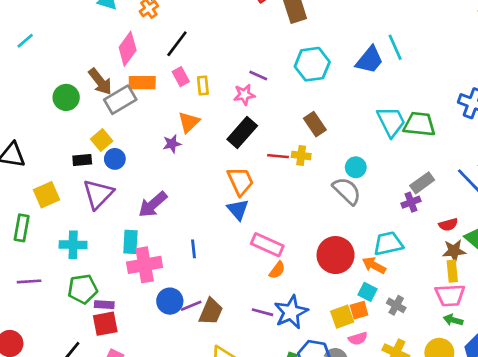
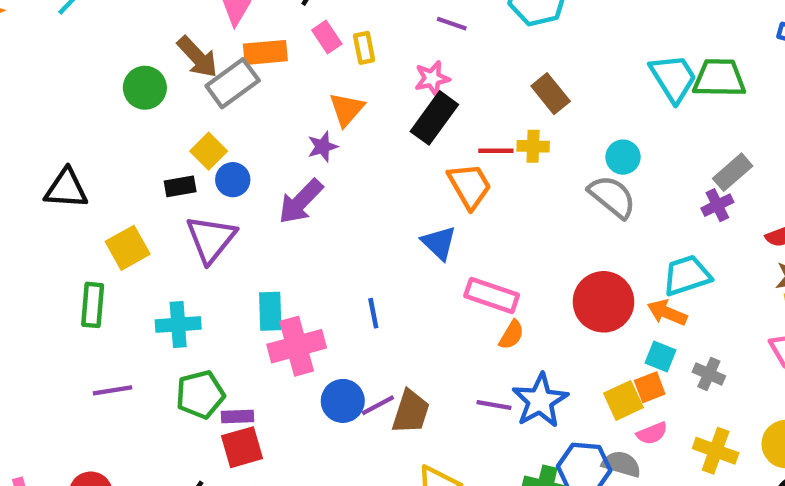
pink star: (244, 95) -> (432, 78), moved
orange trapezoid: (240, 181) -> (470, 186), moved
purple arrow: (153, 204) -> (301, 201), moved

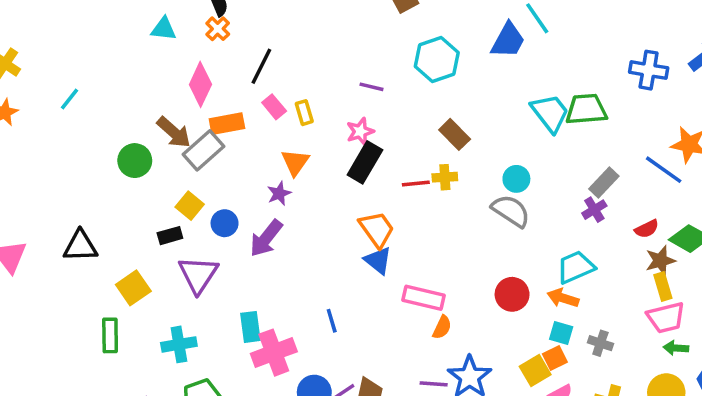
blue circle: (233, 180) -> (225, 223), moved
orange trapezoid: (470, 186) -> (377, 229), moved
red circle: (604, 302) -> (512, 294), size x0.7

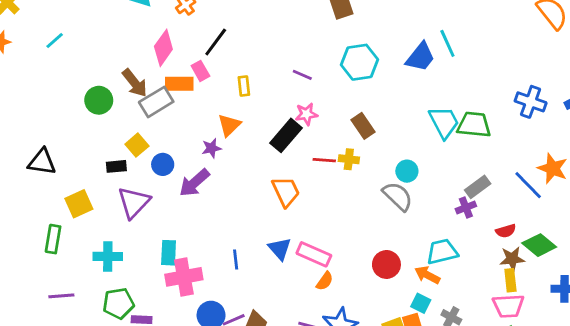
pink rectangle: (274, 107) -> (200, 71), moved
pink star: (360, 131) -> (306, 114), moved
blue triangle: (378, 260) -> (280, 249), moved

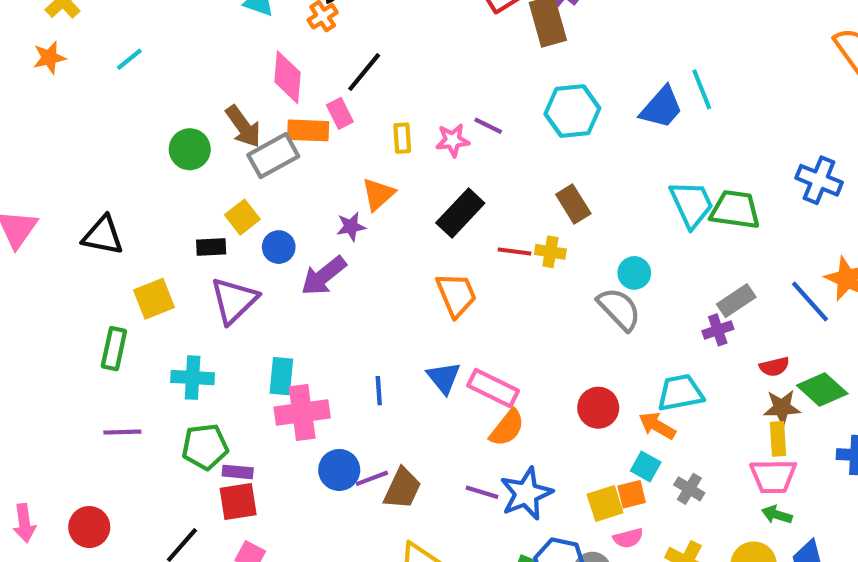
pink diamond: (163, 48) -> (287, 77), turned -33
pink star: (306, 114) -> (453, 140), moved
orange semicircle: (325, 281) -> (507, 428), size x1.4

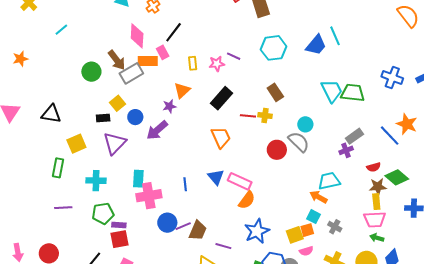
orange star: (49, 58) -> (20, 59), moved
red circle: (598, 408) -> (277, 150), moved
purple line: (482, 492) -> (223, 246), moved

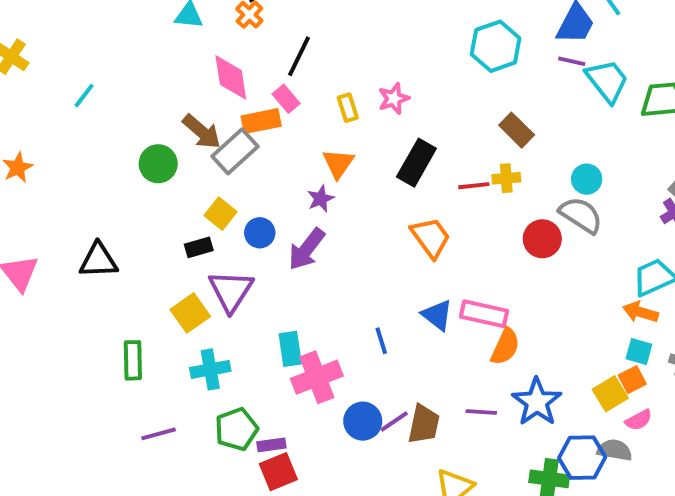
purple line: (234, 56) -> (572, 61), moved
cyan trapezoid: (332, 91) -> (607, 81), moved
yellow square: (76, 144) -> (190, 313), moved
purple line: (223, 246) -> (481, 412), moved

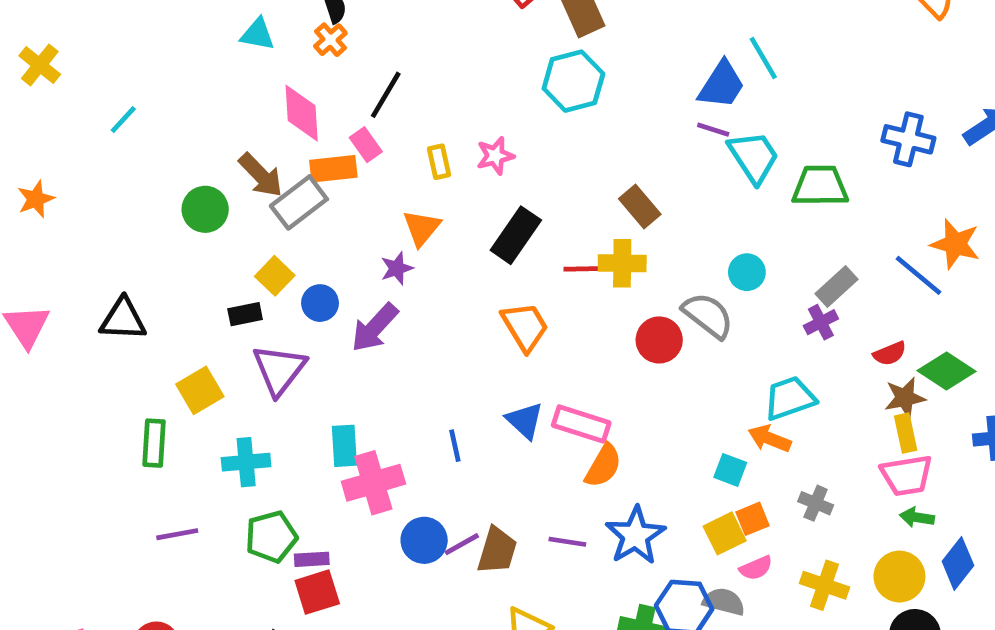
cyan hexagon: (496, 46) -> (573, 81), moved
yellow cross: (506, 178) -> (622, 263), size x1.4
cyan circle: (587, 179) -> (747, 272), moved
yellow square: (190, 313) -> (200, 390), moved
cyan square: (639, 351) -> (730, 470), moved

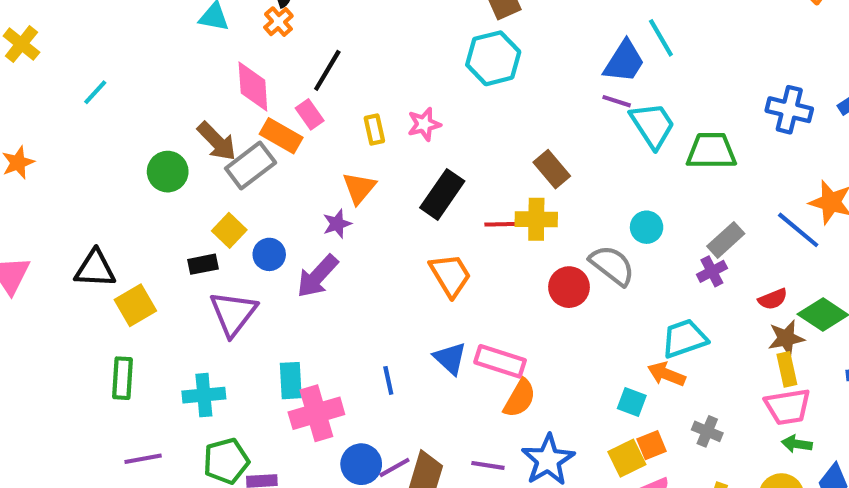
orange rectangle: (333, 169) -> (281, 136), turned 36
yellow square: (200, 390) -> (135, 305), moved

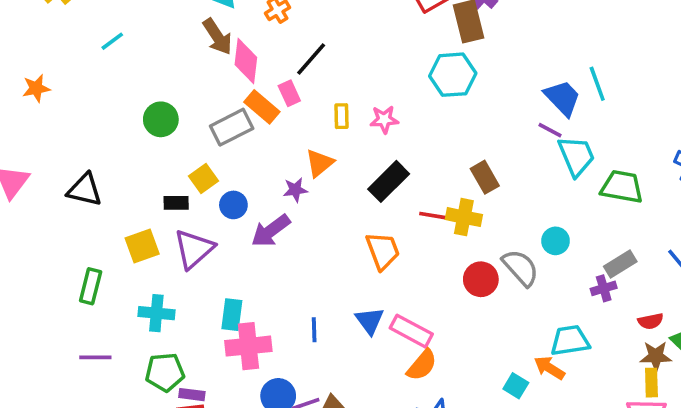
blue trapezoid: (624, 62) -> (562, 98), turned -87
brown arrow: (217, 141) -> (217, 37), moved
yellow square: (135, 305) -> (142, 246), moved

